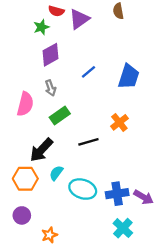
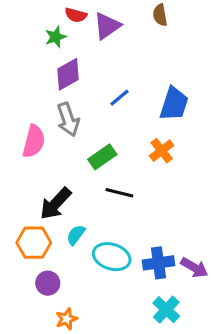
gray arrow: (51, 88) -> (68, 119), size x1.5
green rectangle: (60, 116) -> (102, 157), moved
orange cross: (119, 122) -> (162, 151), moved
black line: (88, 142) -> (119, 193), turned 30
purple circle: (22, 215) -> (48, 283), moved

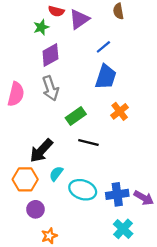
blue line: (119, 98) -> (103, 47), moved
blue trapezoid: (174, 104) -> (106, 77), moved
pink semicircle: (34, 141) -> (16, 94), moved

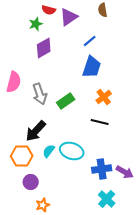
gray arrow: (50, 88) -> (40, 94), moved
black line: (88, 143) -> (100, 122), moved
cyan ellipse: (83, 190) -> (72, 151), moved

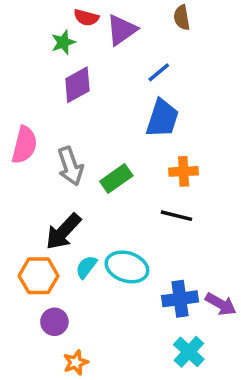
orange cross: (104, 97) -> (184, 171), turned 35

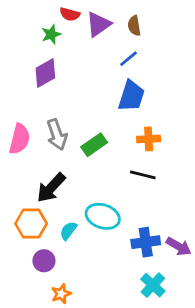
brown semicircle: (182, 18) -> (134, 26), moved
purple diamond: (77, 85) -> (45, 73), moved
pink semicircle: (24, 145) -> (20, 139), moved
cyan semicircle: (86, 267) -> (68, 231), moved

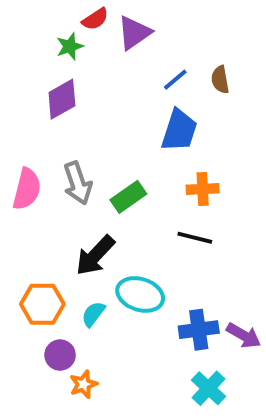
red semicircle: (70, 14) -> (95, 19), turned -48
brown semicircle: (134, 26) -> (220, 80), moved
black arrow: (51, 188) -> (95, 255), moved
orange star: (61, 294) -> (83, 384), moved

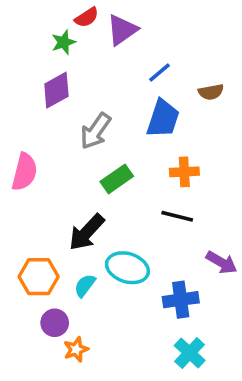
brown semicircle: (220, 80) -> (211, 92), moved, turned -90
gray arrow: (78, 183) -> (96, 131), moved, turned 54
purple arrow: (244, 335) -> (222, 262), moved

